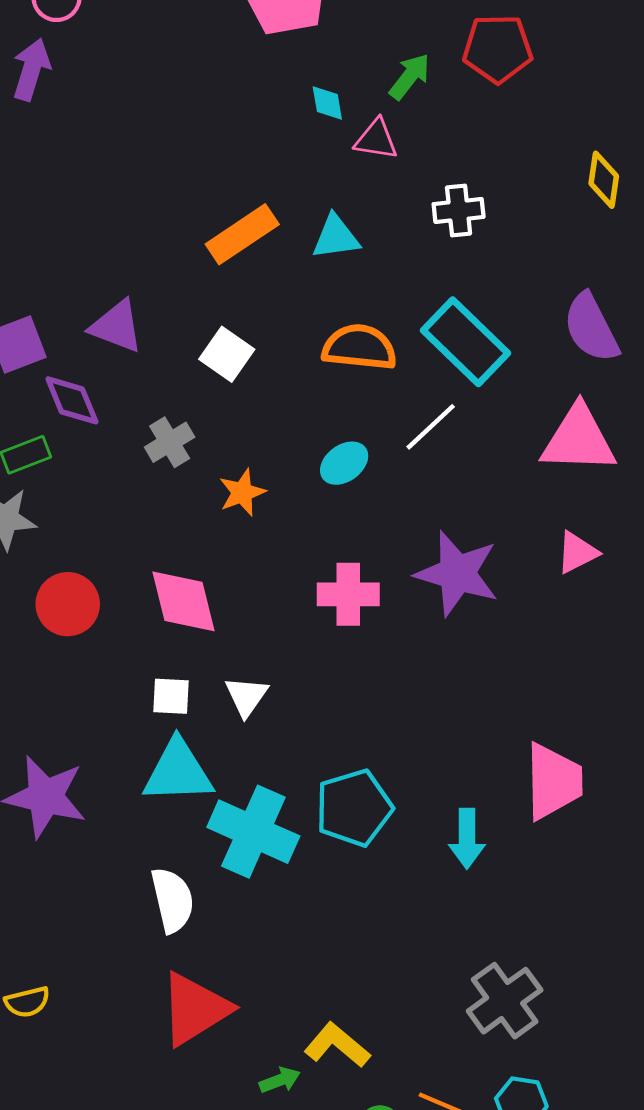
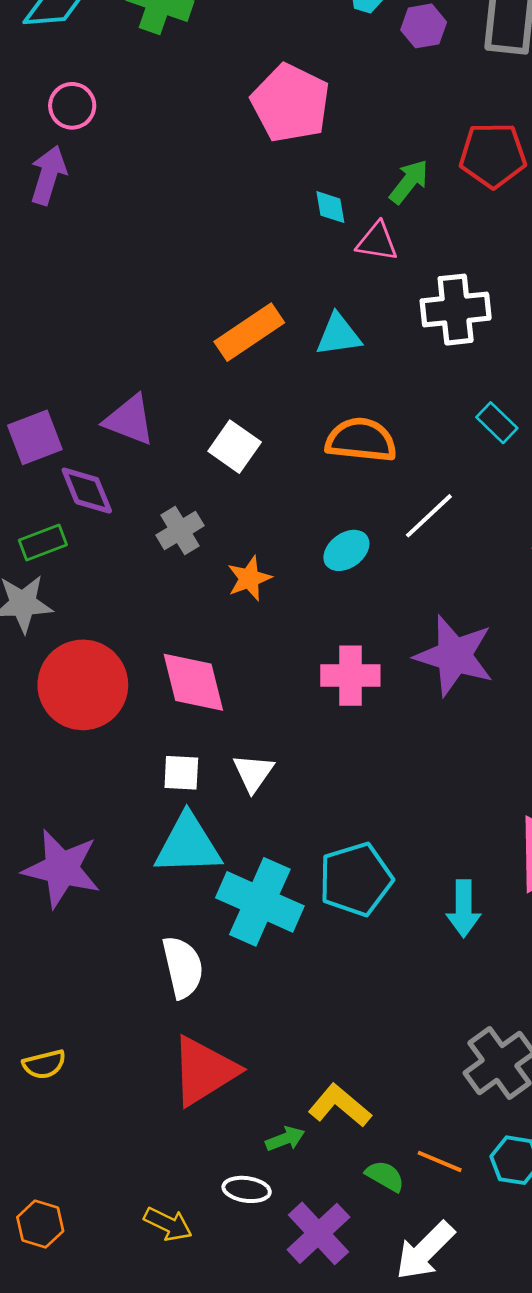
white cross: (459, 211) -> (456, 310), size x1.4
cyan rectangle: (466, 342) -> (497, 423), moved, size x0.5
red circle: (68, 604) -> (83, 685), size x1.5

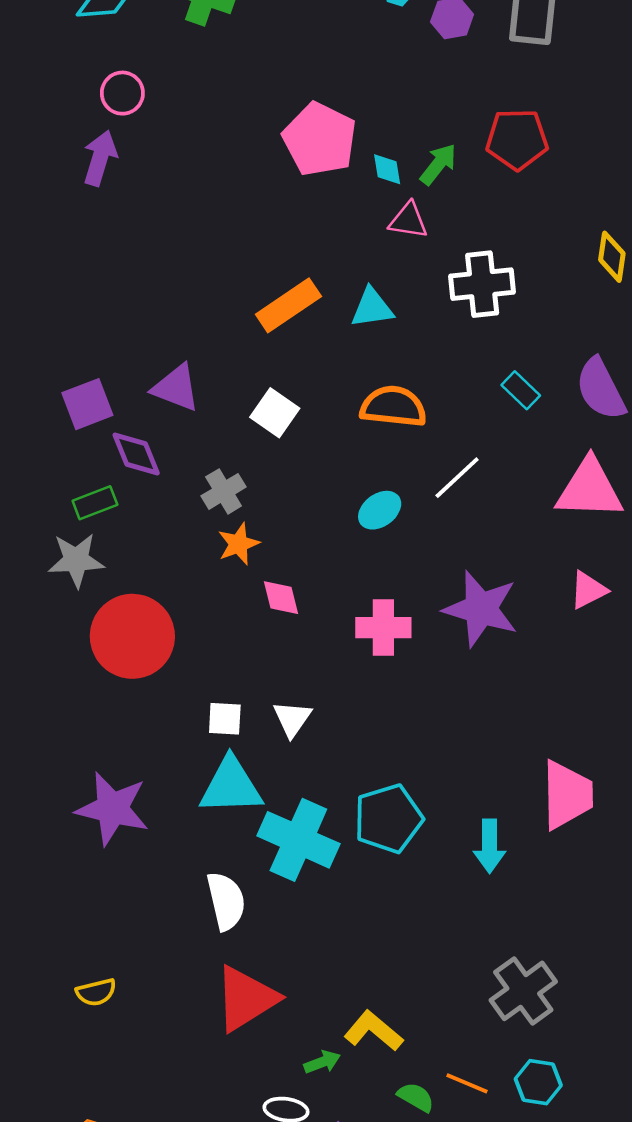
pink pentagon: (290, 103) -> (320, 139), moved
cyan diamond: (330, 207) -> (387, 169), moved
orange star: (249, 578) -> (239, 544), moved
pink diamond: (193, 682) -> (281, 598), moved, size x0.6

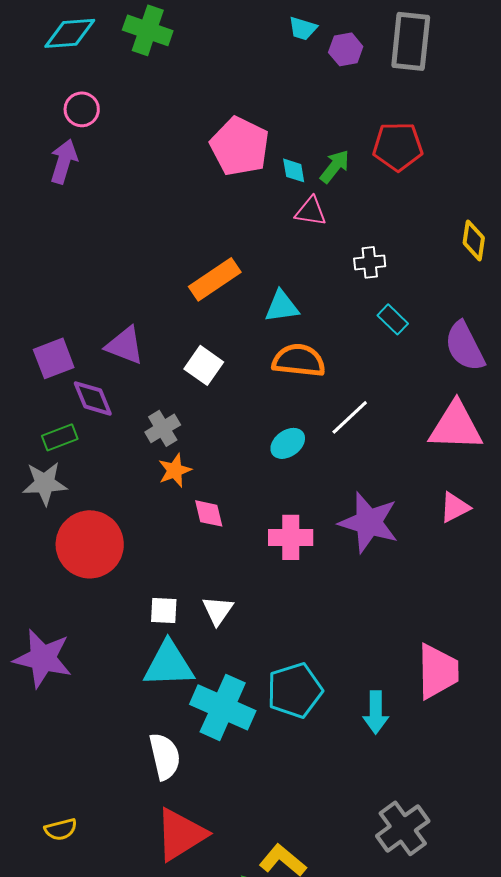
white cross: (482, 284) -> (370, 262), size x0.6
cyan triangle: (372, 308) -> (282, 306), moved
cyan rectangle: (521, 390) -> (393, 319), moved
purple star: (112, 809) -> (43, 658), moved

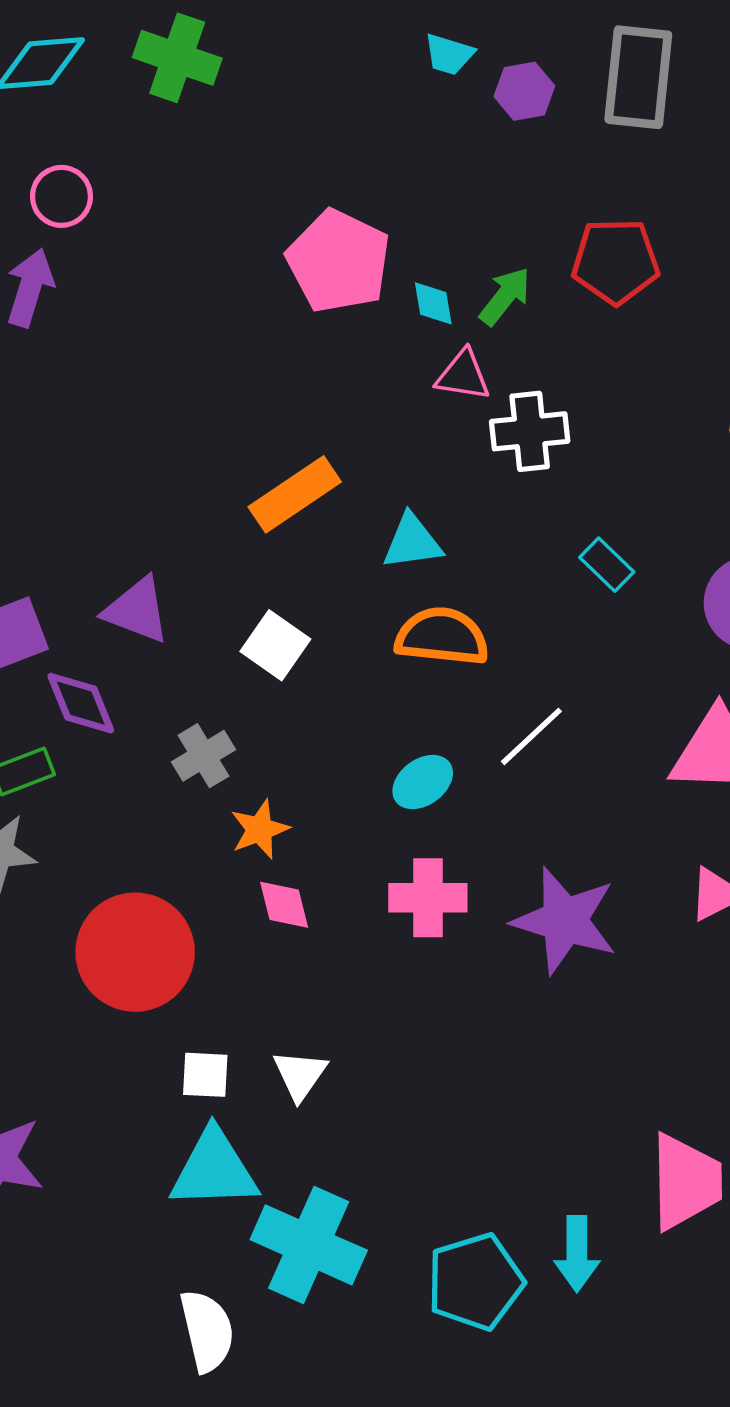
white cross: (370, 262) -> (530, 431), moved, size x1.4
orange star: (175, 470) -> (260, 829), moved
pink cross: (291, 537) -> (428, 898), moved
red circle: (90, 544) -> (135, 952), moved
cyan pentagon: (295, 690) -> (475, 1282), moved

